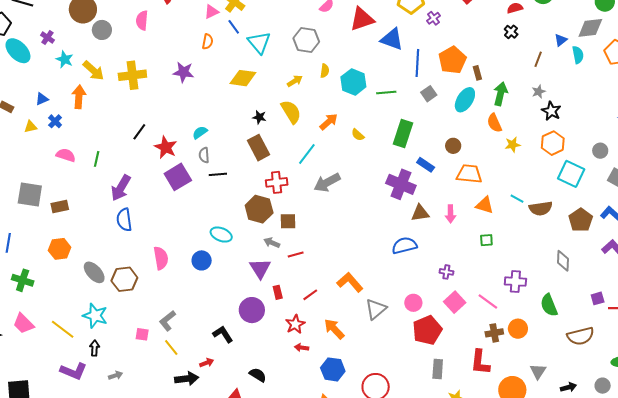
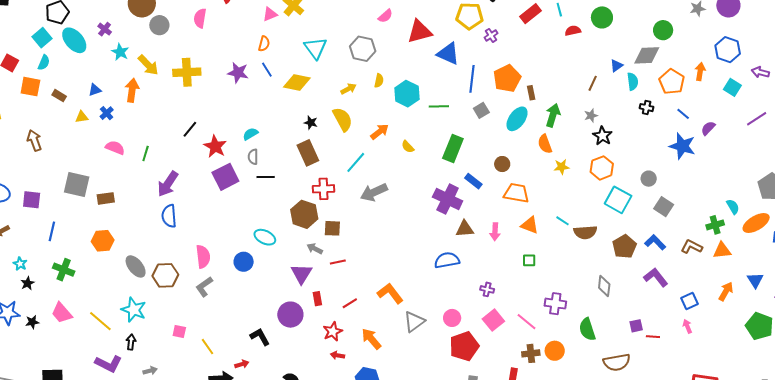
blue line: (234, 27) -> (267, 70), moved
black cross: (511, 32) -> (647, 108), moved, turned -32
gray L-shape: (168, 321) -> (204, 287), moved

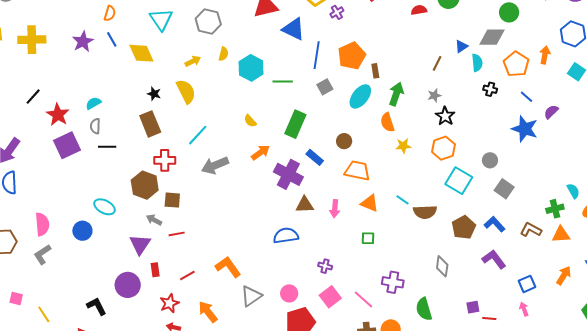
purple star: (238, 73) -> (83, 42), turned 30
yellow diamond: (297, 82) -> (141, 53), turned 52
orange arrow: (380, 132) -> (260, 153), moved

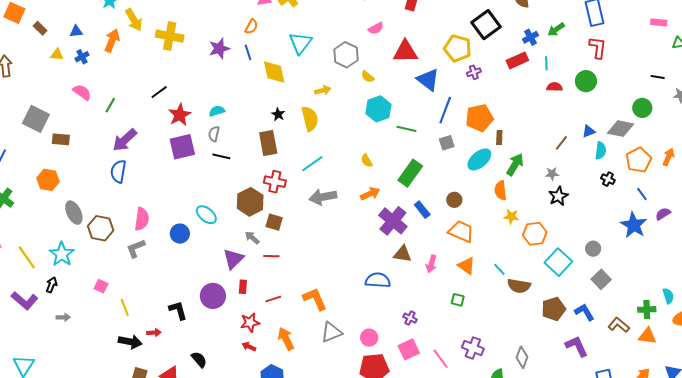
yellow semicircle: (223, 54) -> (368, 77), moved, turned 104
orange hexagon: (443, 148) -> (535, 234), moved
gray diamond: (442, 266) -> (522, 357), moved

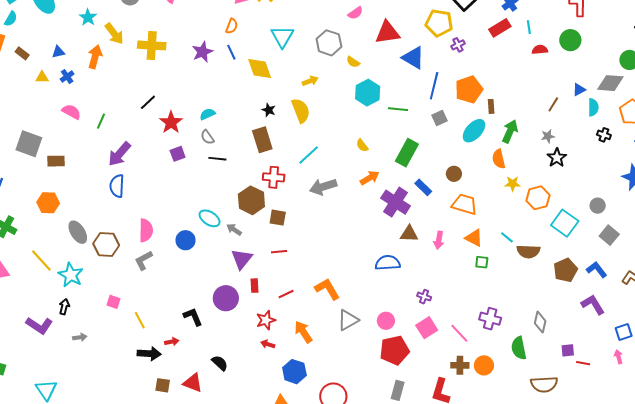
gray semicircle: (214, 134) -> (207, 137), turned -42
purple square: (182, 147) -> (178, 154), size x0.6
gray arrow: (252, 238) -> (234, 230), moved
yellow line: (27, 257) -> (41, 260), moved
green square: (458, 300) -> (482, 262), moved

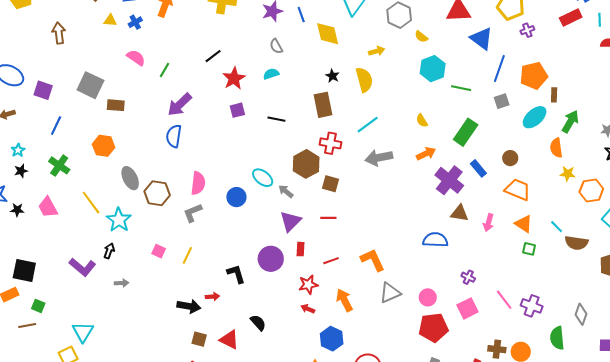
gray semicircle: (207, 137) -> (276, 46), moved
yellow line: (140, 320) -> (187, 255), moved, turned 48
pink line: (459, 333) -> (504, 300), moved

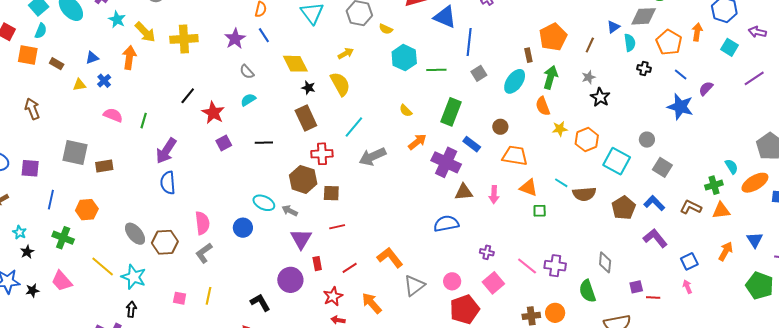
yellow diamond: (328, 34) -> (295, 64), moved
orange pentagon: (534, 76) -> (553, 37), moved
orange hexagon: (104, 146) -> (87, 210), moved

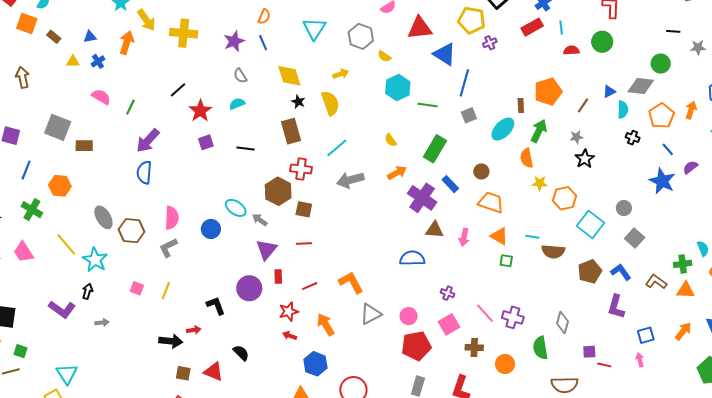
cyan line: (561, 183) -> (532, 237), turned -32
purple L-shape: (655, 238) -> (616, 307), turned -135
brown cross: (531, 316) -> (474, 347), moved

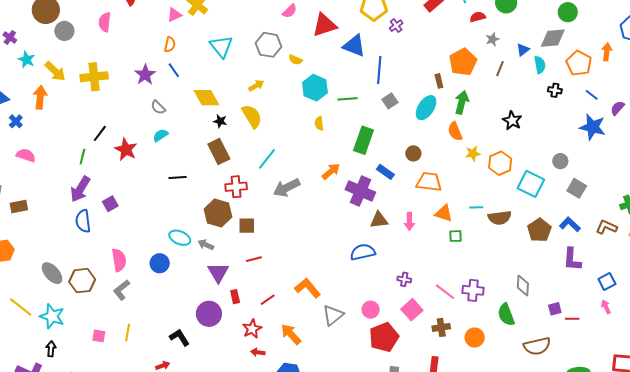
green line: (130, 107) -> (82, 157), moved
gray star: (576, 137) -> (492, 39), moved
yellow semicircle: (391, 140) -> (319, 123), moved, turned 40
purple square: (206, 142) -> (110, 204), moved

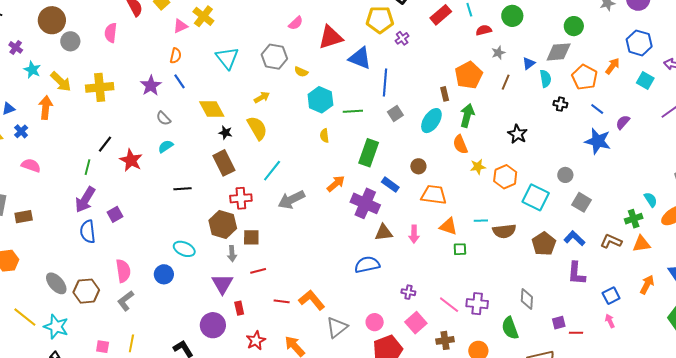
orange arrow: (607, 52) -> (612, 66), turned 30
gray arrow: (206, 245) -> (232, 254), moved, turned -119
red line: (268, 300) -> (282, 301), moved, turned 42

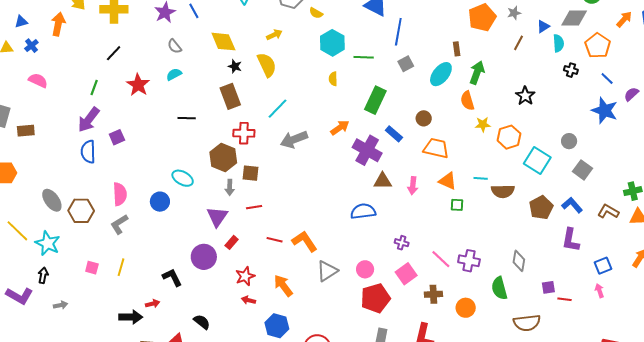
orange arrow: (612, 66) -> (624, 19), moved
orange pentagon: (469, 75) -> (482, 17), moved
black line: (105, 144) -> (114, 53), moved
red rectangle: (239, 308) -> (232, 242), turned 48

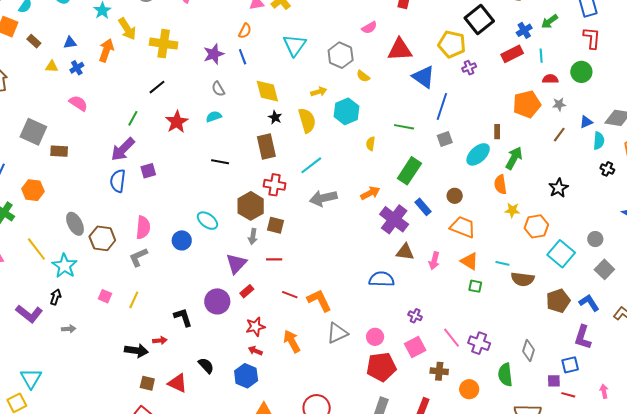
cyan hexagon: (332, 43) -> (346, 111), moved
blue square: (603, 266) -> (570, 365), moved
blue hexagon: (277, 326) -> (246, 376), moved

